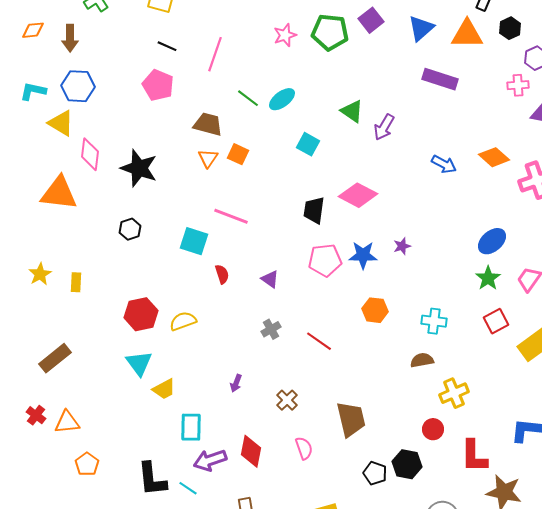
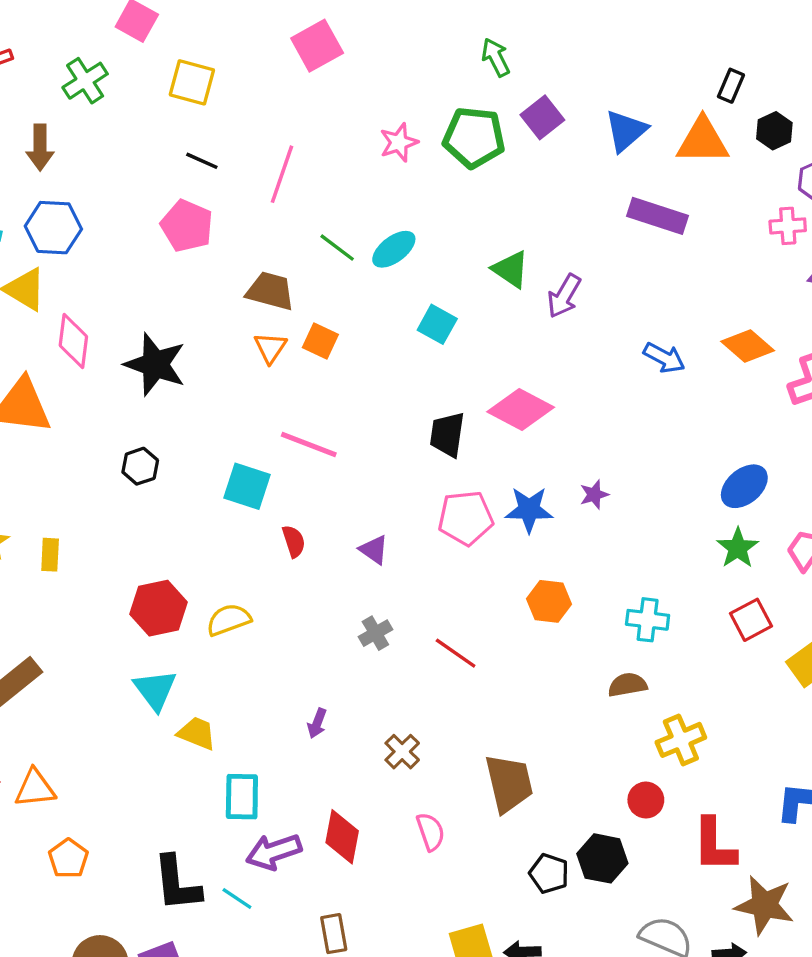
yellow trapezoid: (164, 389) -> (197, 733), turned -130

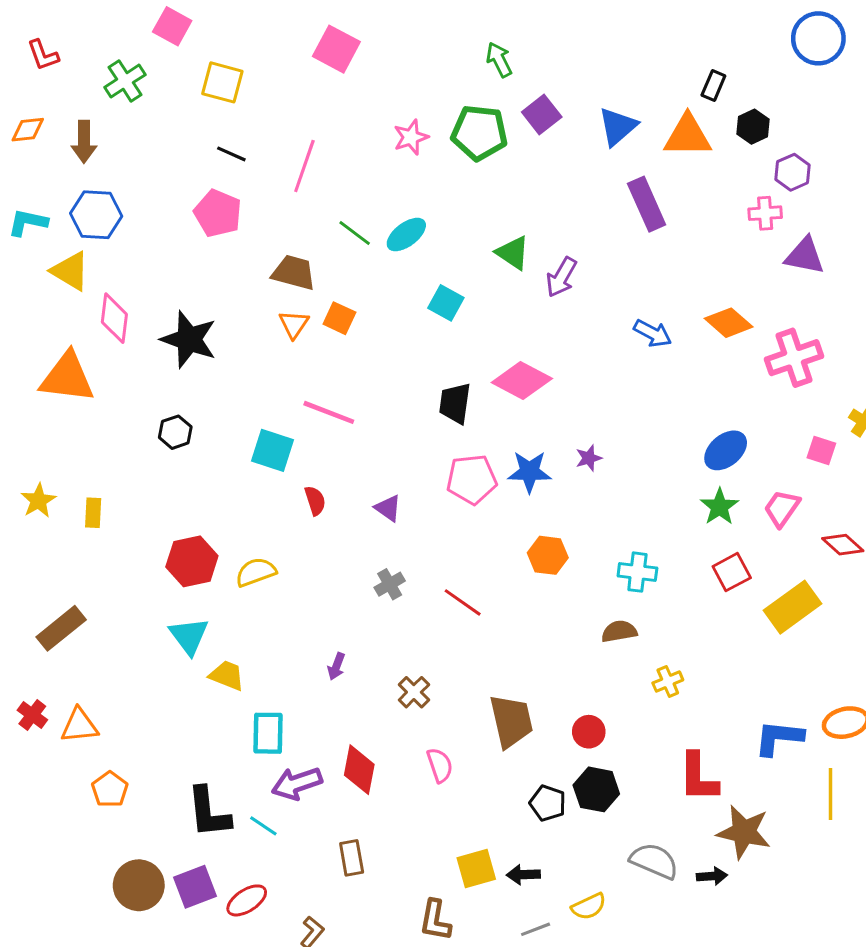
pink square: (317, 46) -> (336, 49), turned -33
purple rectangle: (658, 216) -> (647, 204), turned 48
yellow cross: (681, 740) -> (668, 682), size x0.7
red circle: (646, 800) -> (589, 732), moved

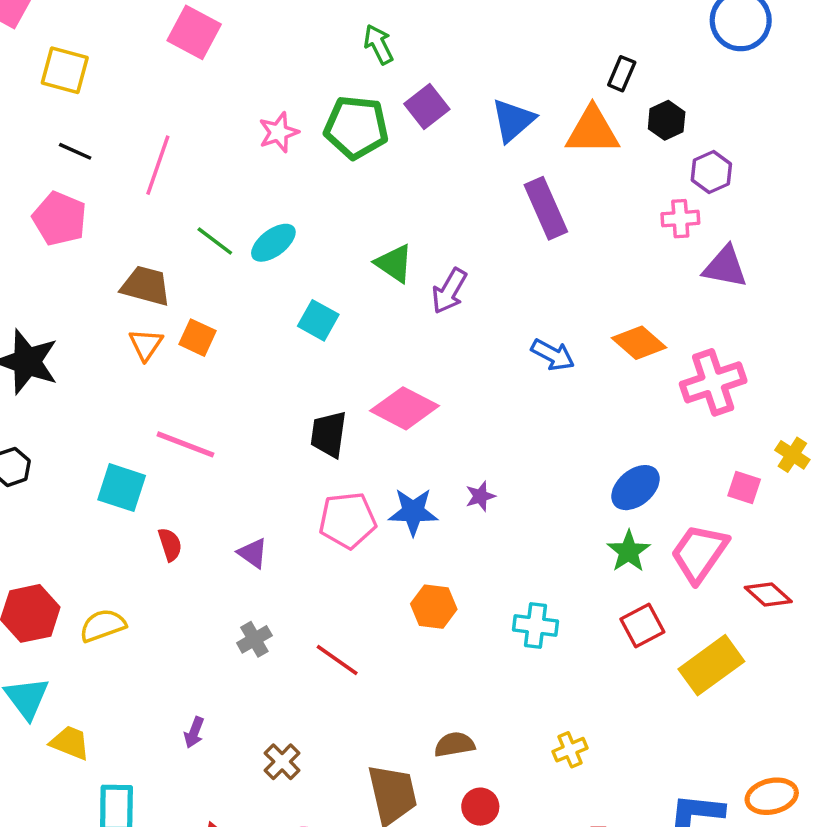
pink trapezoid: (782, 508) -> (699, 553), size x1.4
brown semicircle: (619, 631) -> (454, 744), moved

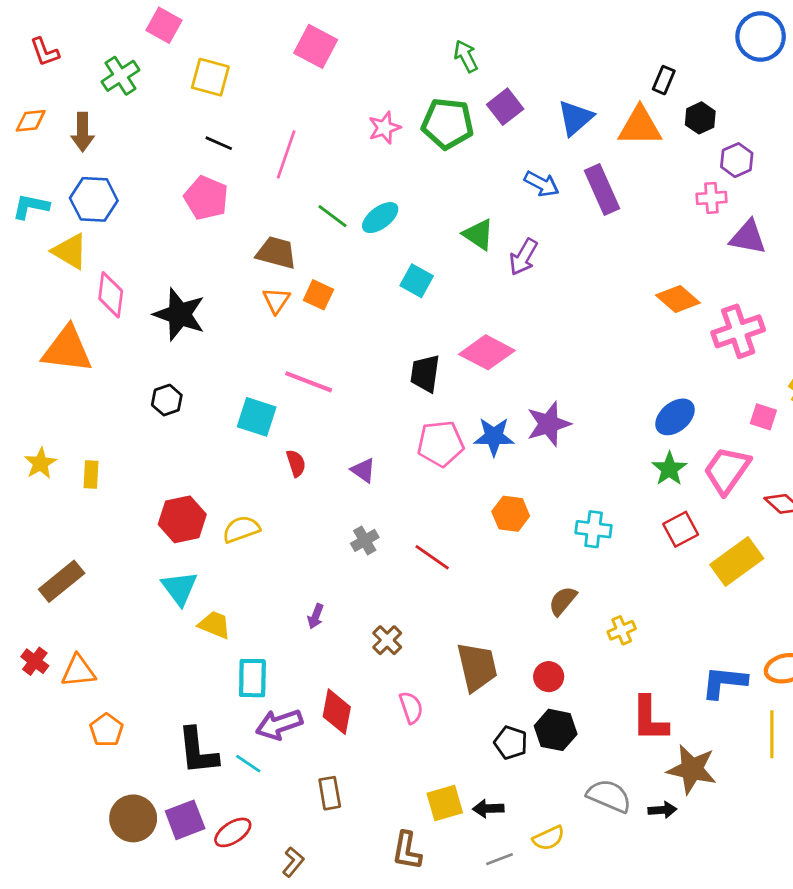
blue arrow: (553, 355) -> (542, 184), moved
purple star: (480, 496) -> (549, 424), size x1.8
brown semicircle: (454, 744) -> (563, 601), moved, turned -40

